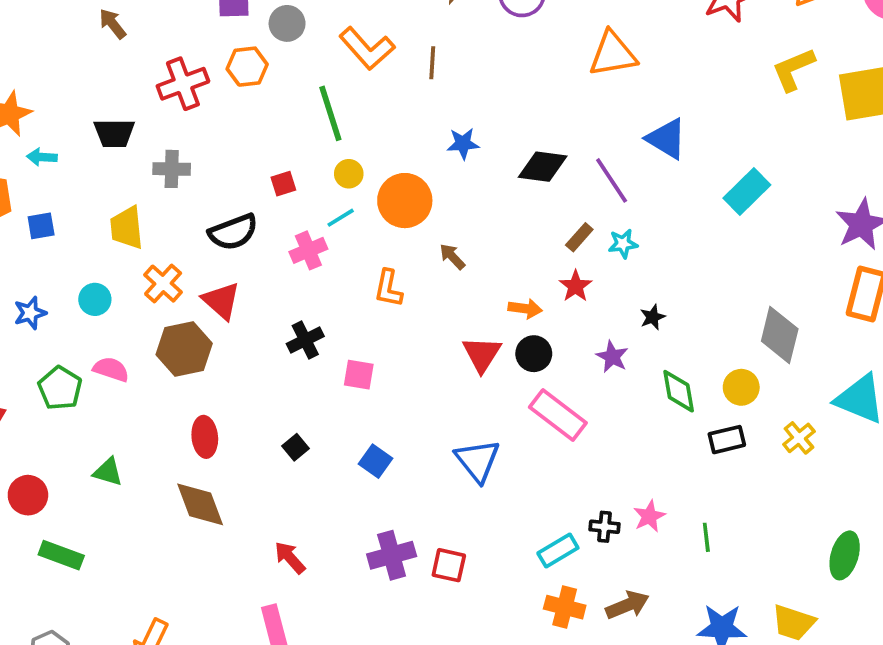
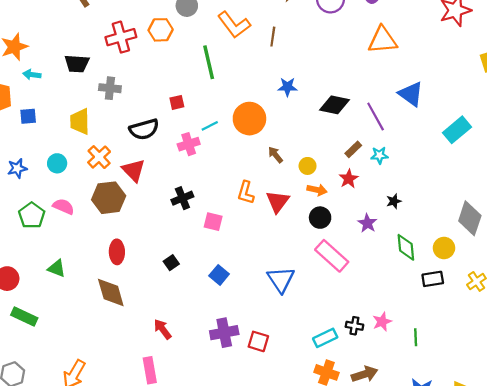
yellow circle: (349, 174) -> (308, 166), moved
orange L-shape: (388, 288) -> (246, 193), moved
red triangle: (482, 354) -> (278, 202), moved

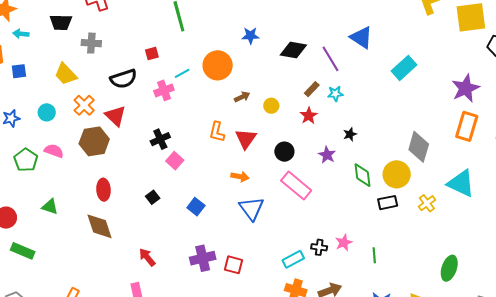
yellow trapezoid: (80, 122) -> (66, 74), turned -40
brown arrow: (275, 155) -> (242, 97), turned 105
orange arrow: (317, 190) -> (240, 177), moved
pink square: (213, 222) -> (175, 161), moved, turned 30
yellow circle: (444, 248) -> (397, 174), size x1.4

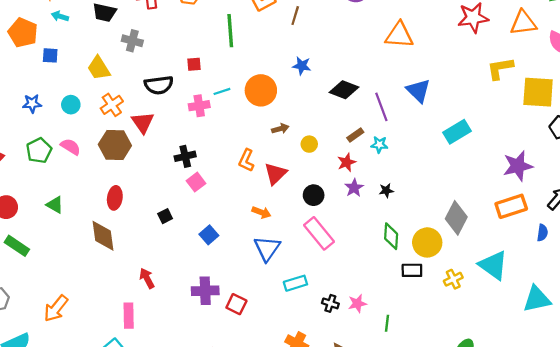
orange rectangle: (467, 126) -> (511, 206), turned 44
purple star: (327, 155) -> (354, 188), moved
cyan rectangle: (293, 259) -> (295, 283), moved

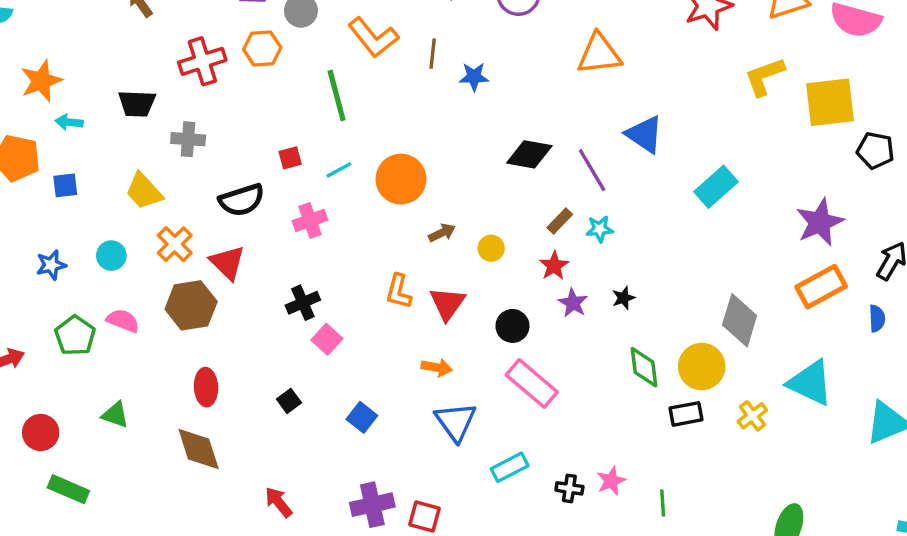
blue star: (302, 66) -> (474, 77), moved
cyan line: (222, 91) -> (339, 170), moved

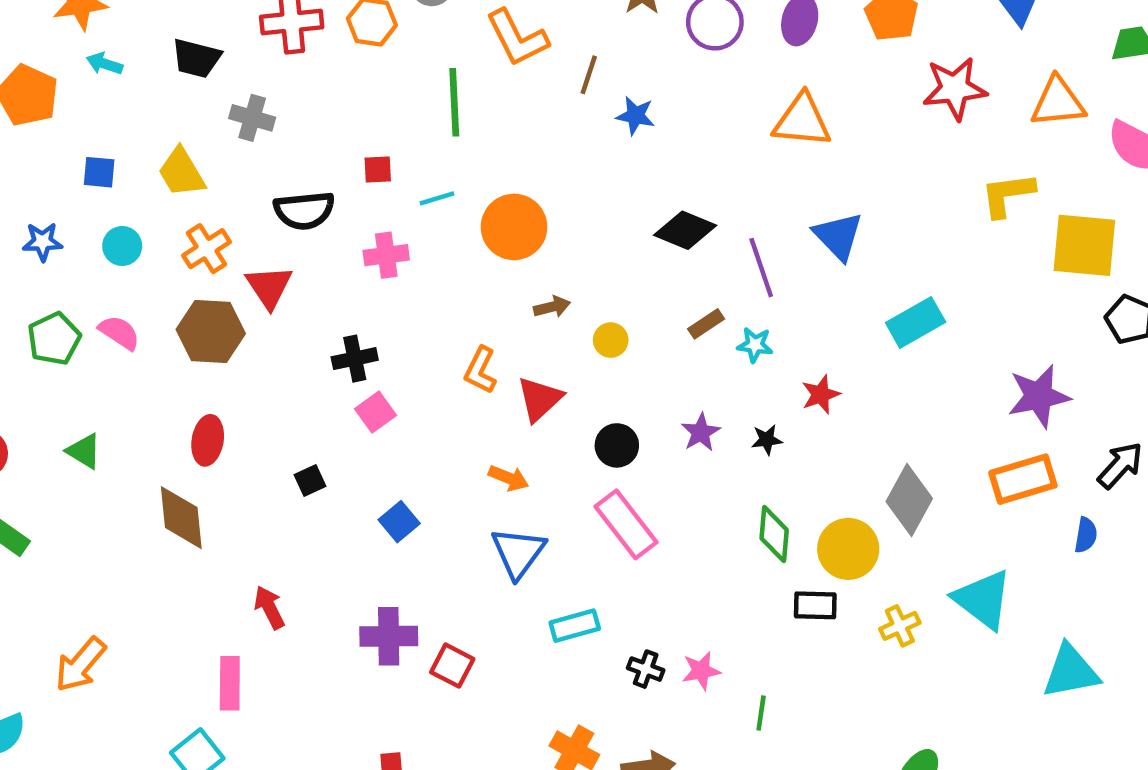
blue square: (65, 185) -> (99, 172), moved
red star: (554, 266) -> (821, 394), moved

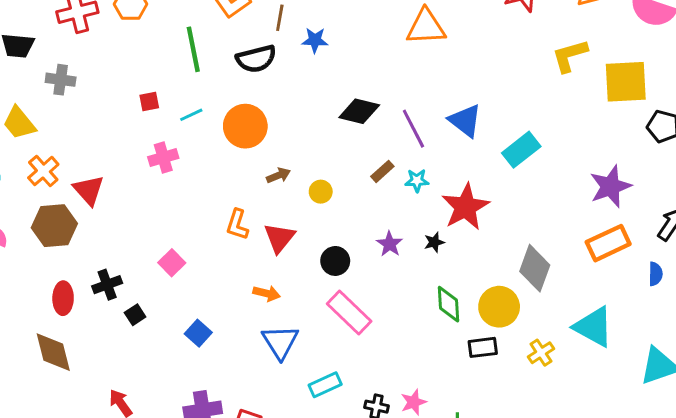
black semicircle: (304, 210) -> (256, 59), moved
blue triangle: (838, 236) -> (465, 121), moved
black cross: (355, 359) -> (107, 285), moved
red star: (821, 394) -> (466, 207), size x1.8

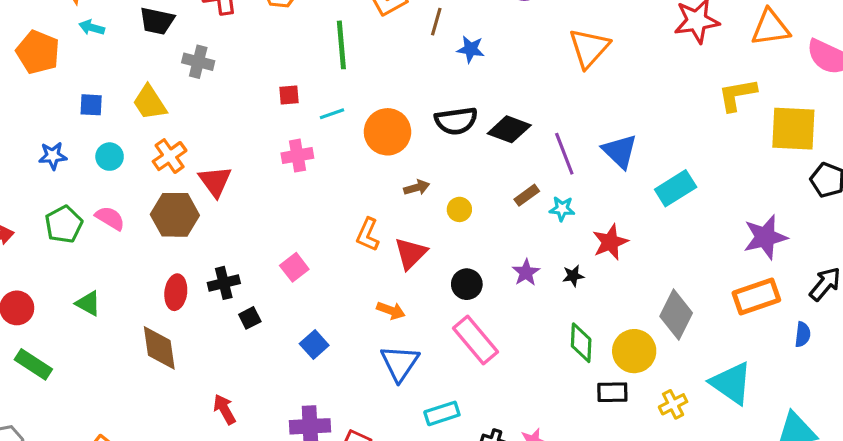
orange triangle: (426, 27) -> (589, 48), turned -51
black semicircle: (256, 59) -> (456, 121), moved
red star: (466, 207) -> (610, 242), size x0.7

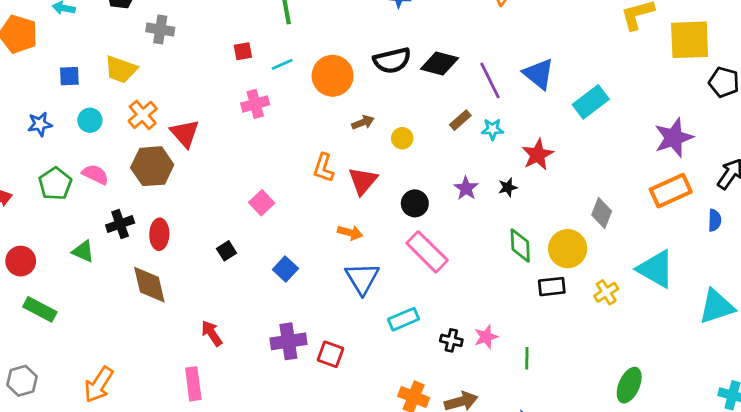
yellow trapezoid: (150, 103) -> (121, 69), turned -32
black cross: (224, 283) -> (120, 224), moved
gray diamond: (676, 315) -> (602, 213), size x0.7

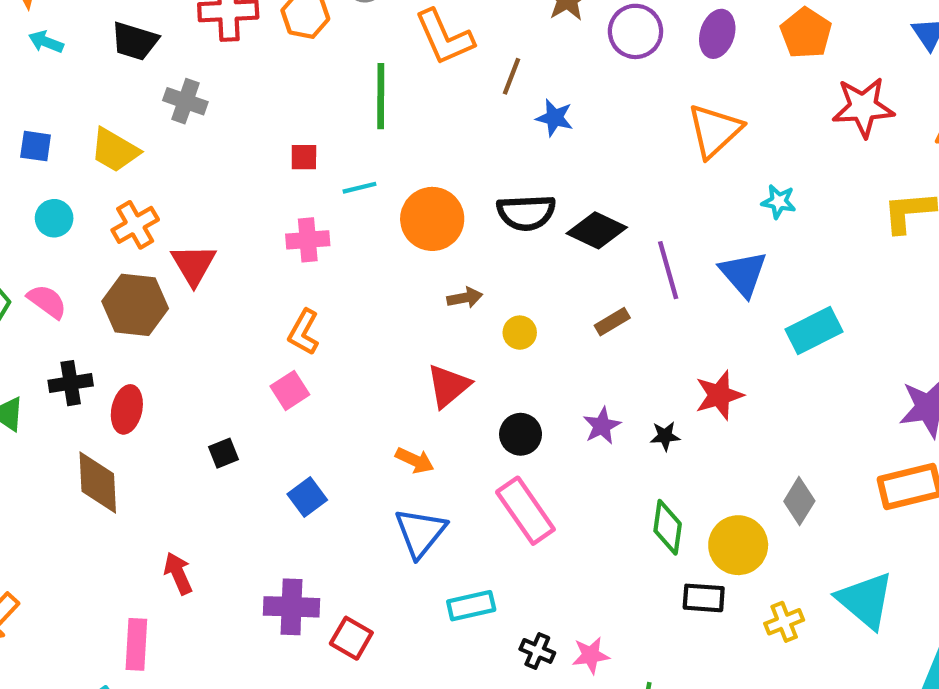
cyan star: (492, 129) -> (779, 202), moved
orange L-shape: (324, 168) -> (304, 332), moved

